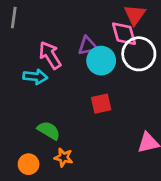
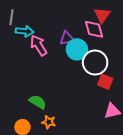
white circle: (139, 54) -> (95, 63), moved
cyan arrow: (35, 77) -> (24, 31), moved
red square: (101, 104) -> (105, 82), moved, turned 35

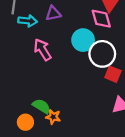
purple triangle: (67, 38) -> (53, 13), moved
pink arrow: (39, 45) -> (43, 50), moved
green semicircle: (38, 102) -> (41, 106), moved

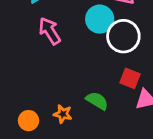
red square: (113, 74) -> (130, 78), moved
green semicircle: (41, 106) -> (97, 101), moved

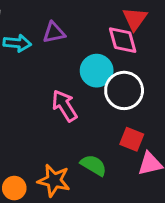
pink arrow: (50, 31) -> (65, 106), moved
orange star: (63, 114) -> (54, 180), size x1.5

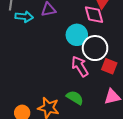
pink arrow: (65, 106) -> (80, 66), moved
red square: (132, 139) -> (109, 66), moved

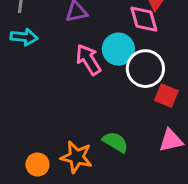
cyan arrow: (24, 17) -> (24, 37), moved
pink arrow: (80, 66) -> (88, 60), moved

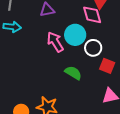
white circle: (145, 69) -> (93, 48), size x0.7
green semicircle: (115, 142) -> (73, 73), moved

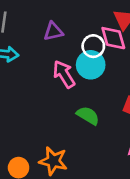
white circle: (93, 48) -> (93, 46), moved

